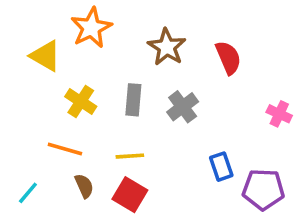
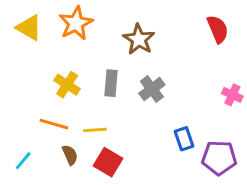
yellow triangle: (46, 56) -> (29, 28), moved
red semicircle: (228, 58) -> (218, 29), moved
yellow line: (130, 156) -> (95, 130), moved

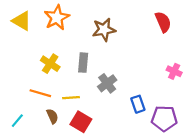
brown star: (139, 39) -> (104, 30), turned 30
gray cross: (152, 89) -> (107, 83), moved

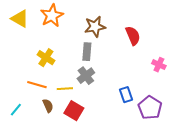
red semicircle: (163, 22) -> (133, 36), moved
gray rectangle: (83, 63) -> (87, 52), moved
gray cross: (107, 83) -> (86, 76), moved
purple pentagon: (164, 118) -> (150, 108), turned 30

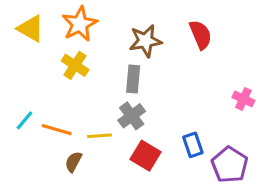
red semicircle: (133, 36) -> (201, 35), moved
yellow cross: (46, 58) -> (75, 65), moved
brown semicircle: (48, 106) -> (73, 162), turned -128
cyan line: (16, 110) -> (24, 120), moved
red square: (74, 111) -> (145, 156), moved

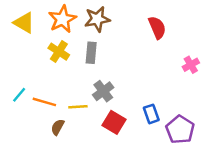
brown star: (145, 41) -> (97, 19), moved
gray rectangle: (133, 79) -> (91, 53), moved
pink cross: (243, 99) -> (191, 65), moved, turned 35

